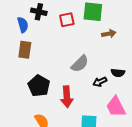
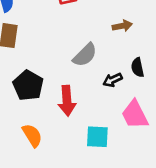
brown arrow: (109, 34) -> (122, 26), moved
black semicircle: (118, 73) -> (138, 67), turned 72

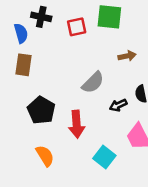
cyan square: (97, 137) -> (104, 157), turned 35

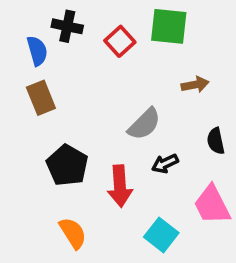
red square: (77, 27) -> (120, 41), turned -30
brown rectangle: (24, 65) -> (41, 98), turned -30
black arrow: (118, 105) -> (165, 164), moved

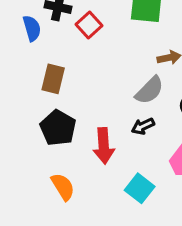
red square: (120, 41) -> (89, 25), moved
brown rectangle: (41, 98) -> (53, 79), moved, turned 36
gray semicircle: (144, 124) -> (149, 90), moved

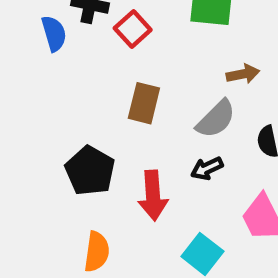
brown rectangle: (53, 79) -> (144, 103), moved
orange semicircle: (63, 187) -> (97, 252), turned 40

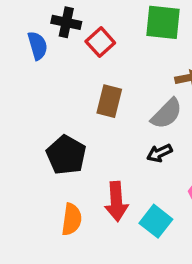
red arrow: (153, 195) -> (116, 201), moved

